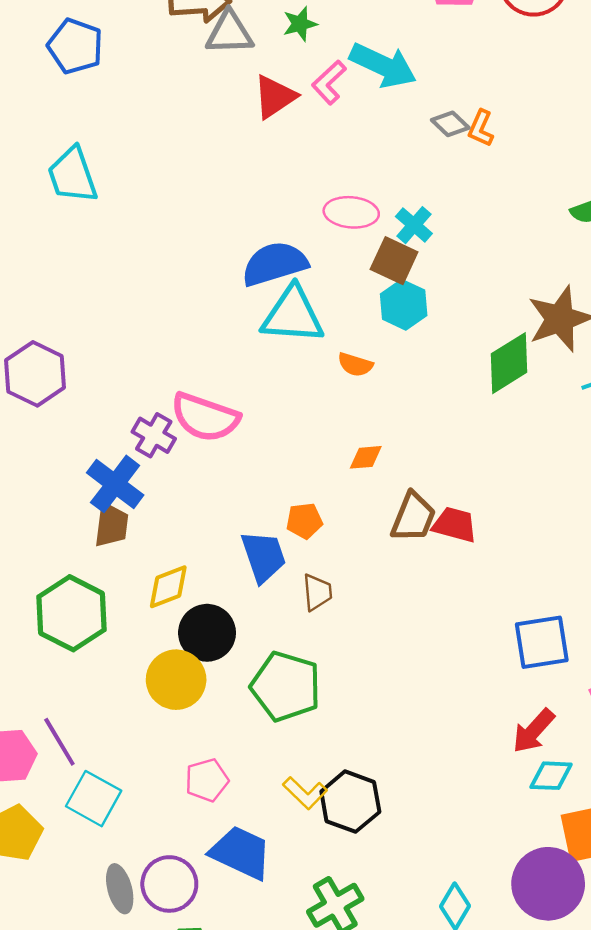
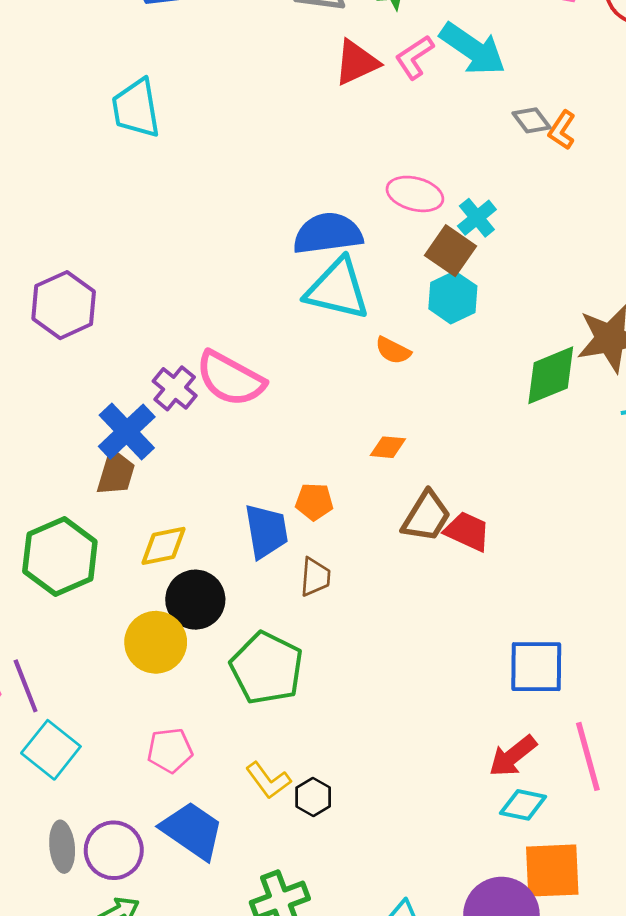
black hexagon: (350, 802) -> (313, 797), size x0.6

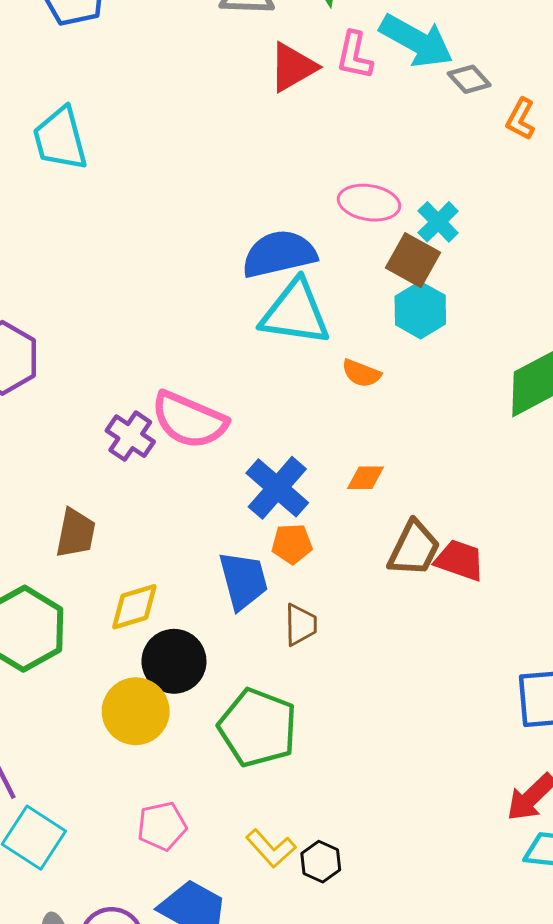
pink L-shape: (414, 57) -> (355, 55), turned -39
gray diamond: (531, 120) -> (469, 79), moved
blue cross: (127, 432) -> (277, 488), moved

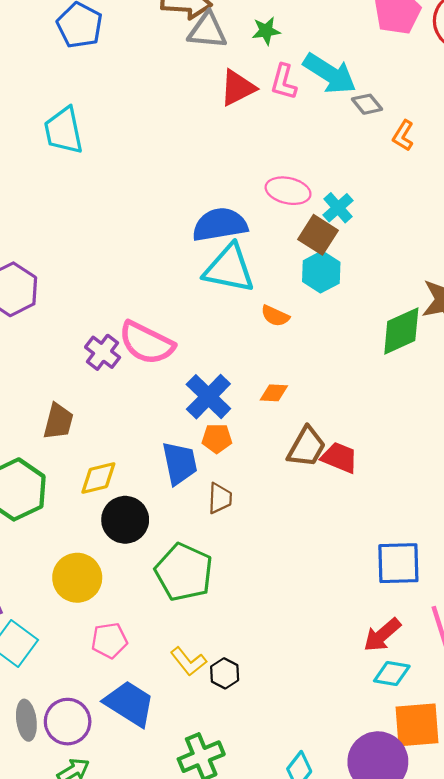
yellow circle: (136, 711) -> (77, 578), moved

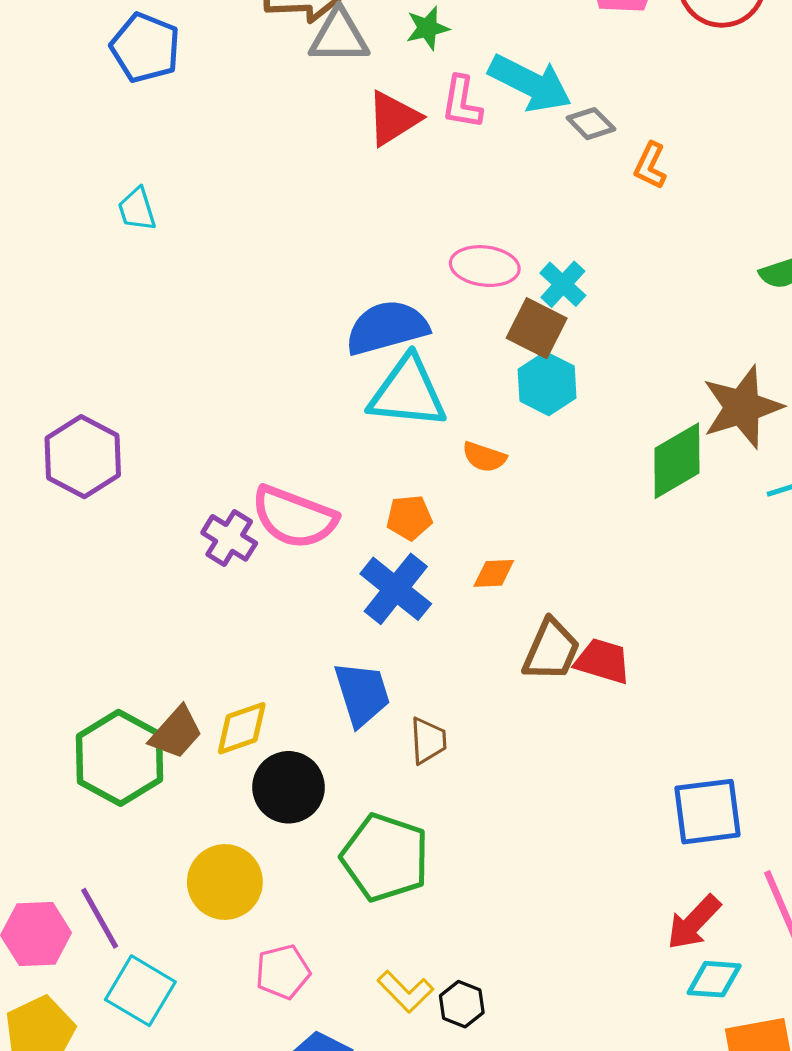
cyan trapezoid: (64, 131) -> (137, 209), size x0.6
brown trapezoid: (58, 421) -> (176, 733), moved, turned 33
orange pentagon: (217, 438) -> (409, 518), moved

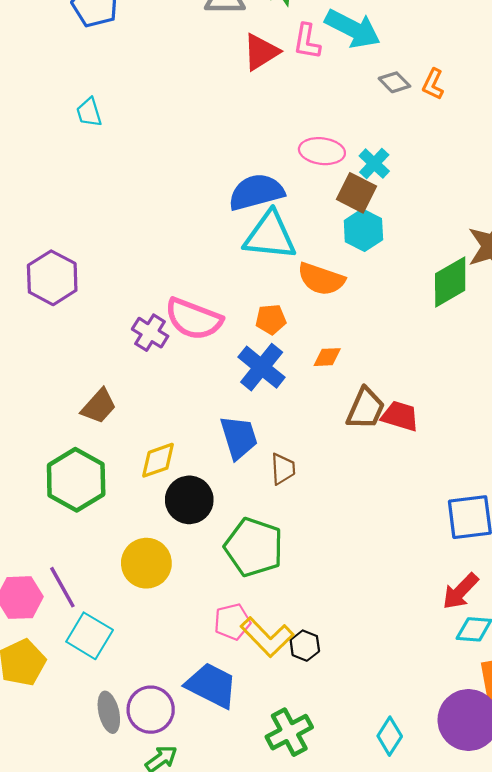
gray diamond: (591, 124) -> (394, 82), moved
orange semicircle: (484, 457) -> (321, 279), size x1.6
brown trapezoid: (176, 733) -> (99, 406), moved
pink pentagon: (283, 972) -> (232, 622), moved
yellow L-shape: (405, 992) -> (267, 637), size x1.4

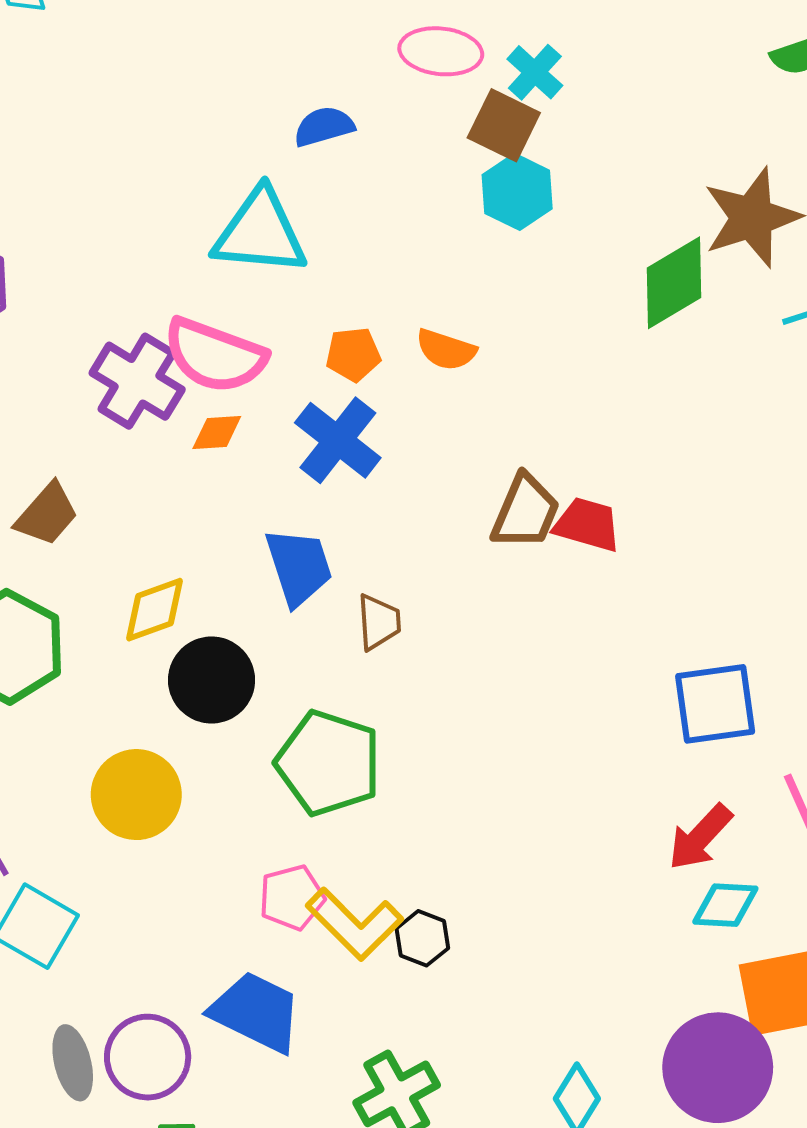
blue semicircle: (256, 192) -> (324, 126), size x0.6
cyan triangle: (270, 236) -> (260, 233), moved
orange semicircle: (321, 279) -> (446, 350), moved, size x0.7
purple cross: (150, 333) -> (137, 381), size x1.4
orange diamond: (327, 357) -> (217, 432), moved

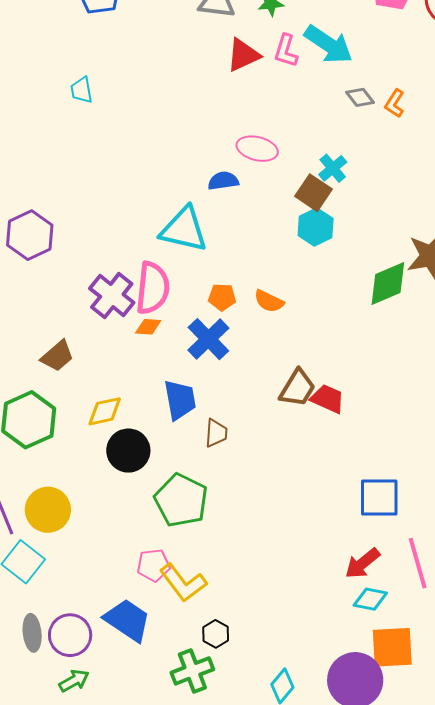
pink ellipse: (441, 51) -> (257, 149), moved
pink semicircle: (215, 355) -> (153, 288), turned -112
yellow circle: (136, 795) -> (48, 510), moved
black hexagon: (422, 938) -> (216, 634), moved

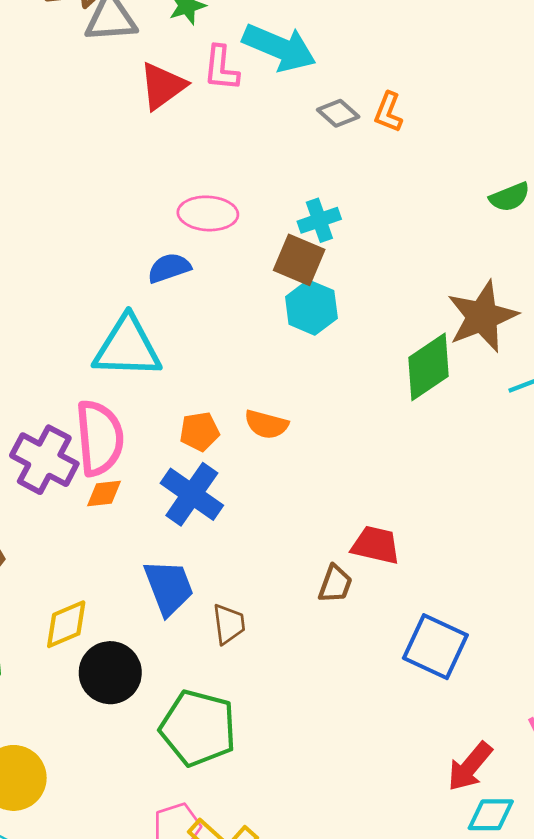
cyan cross: (333, 168) -> (319, 220), turned 32
brown trapezoid: (297, 388) -> (335, 584), moved, size x0.7
blue square: (379, 498) -> (435, 647), moved, turned 36

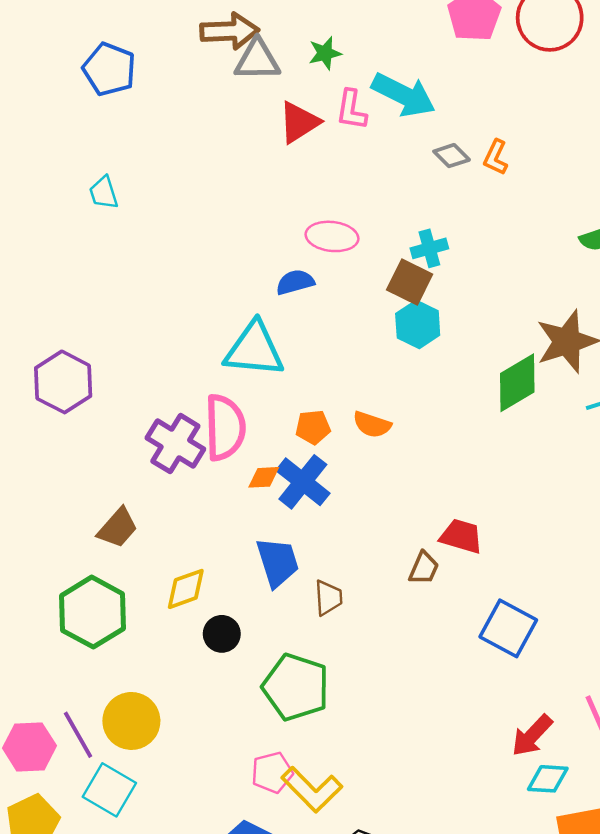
orange diamond: (104, 494) -> (264, 477), moved
black circle: (110, 673) -> (222, 634), size x0.7

